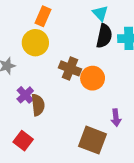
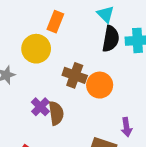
orange rectangle: (43, 16) -> (55, 22), moved
purple cross: (25, 95) -> (40, 107), moved
brown semicircle: (38, 105) -> (56, 113), moved

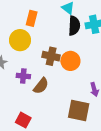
purple cross: (40, 107) -> (23, 76), moved, turned -32
brown semicircle: (56, 113) -> (41, 86), turned 54

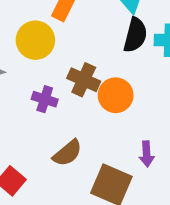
purple cross: (23, 76) -> (45, 99), moved
brown semicircle: (41, 86) -> (67, 153), moved

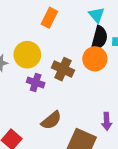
yellow circle: (35, 40) -> (27, 55), moved
orange circle: (116, 95) -> (95, 59), moved

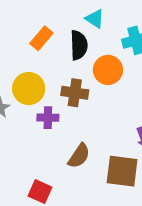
orange rectangle: (49, 18) -> (41, 38), turned 30
black semicircle: (99, 38) -> (79, 45), moved

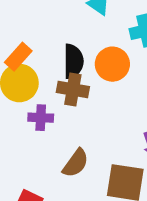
orange rectangle: (41, 38) -> (18, 57), moved
black semicircle: (79, 45) -> (73, 61), moved

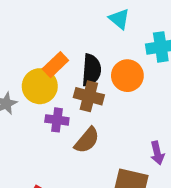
orange rectangle: (18, 57) -> (55, 65), moved
brown semicircle: (76, 163) -> (87, 140), moved

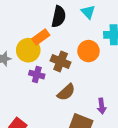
black semicircle: (91, 70) -> (59, 17), moved
brown semicircle: (87, 140) -> (66, 92), moved

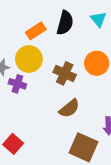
orange rectangle: (41, 37) -> (36, 31), moved
purple cross: (37, 75) -> (17, 84), moved

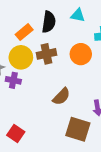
cyan triangle: (98, 19) -> (78, 15), turned -32
brown cross: (65, 73) -> (46, 54), moved, turned -30

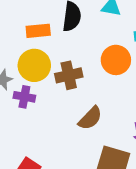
orange rectangle: (24, 32) -> (38, 31), turned 35
brown cross: (46, 54) -> (69, 75), moved

